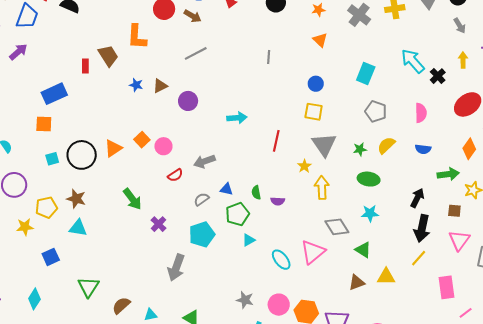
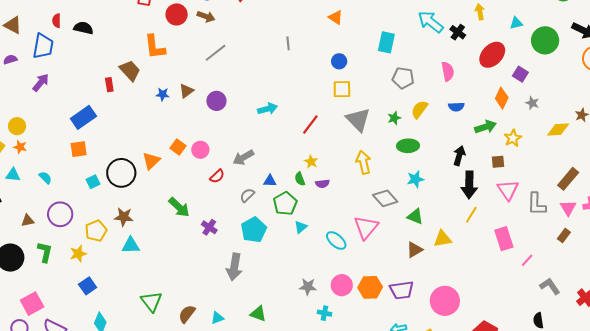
red line: (276, 141) -> (310, 125), turned 35
yellow star: (304, 166) -> (311, 162), moved
blue square: (51, 257) -> (88, 286), moved

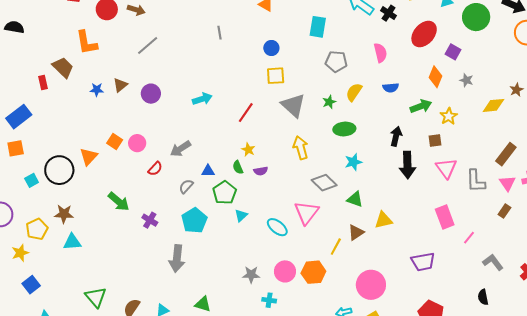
yellow line: (471, 215) -> (336, 247), moved
purple trapezoid: (402, 290) -> (423, 262), moved
pink circle: (445, 301) -> (371, 285), moved

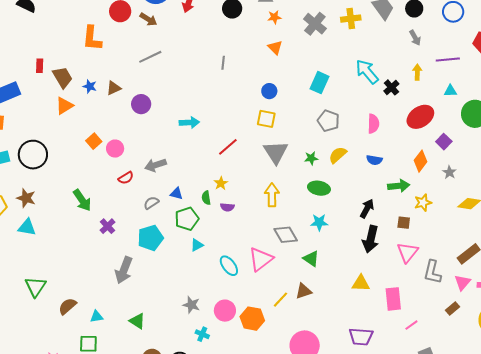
brown trapezoid: (63, 67) -> (63, 77), moved
orange triangle: (89, 157) -> (64, 106), moved
yellow triangle: (383, 220) -> (361, 283), moved

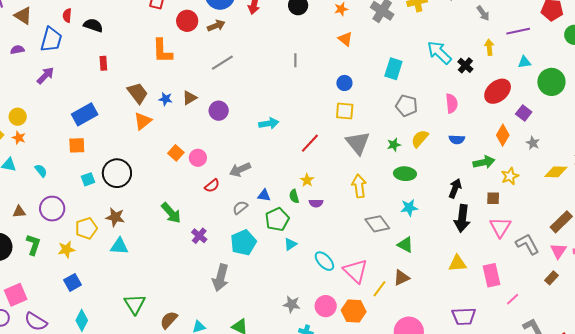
brown arrow: (148, 19) -> (216, 26), turned -48
red rectangle: (40, 66) -> (103, 63), moved
pink triangle: (261, 259) -> (355, 271), moved, turned -32
gray L-shape: (432, 272) -> (527, 244), turned 145

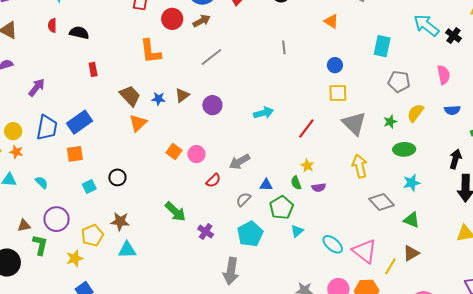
blue trapezoid: (51, 40) -> (47, 128), moved
black circle: (117, 173) -> (117, 177), size x0.6
green L-shape: (33, 245) -> (40, 245), moved

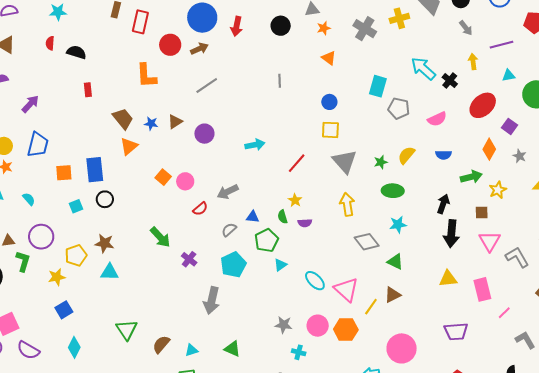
pink semicircle: (444, 75) -> (437, 119), turned 72
gray pentagon: (399, 82) -> (399, 108), moved
blue rectangle: (80, 122) -> (95, 170), moved, turned -65

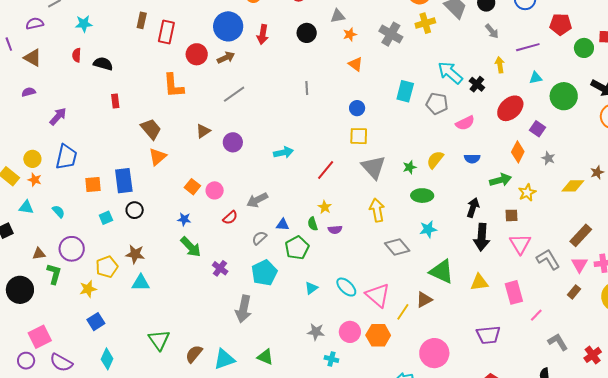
gray pentagon: (399, 108) -> (437, 104), moved
blue star: (151, 124) -> (184, 219), moved
green triangle: (395, 262) -> (442, 272), moved, size x1.5
cyan triangle: (280, 265) -> (311, 288), moved
cyan triangle: (191, 350) -> (224, 359), size x1.6

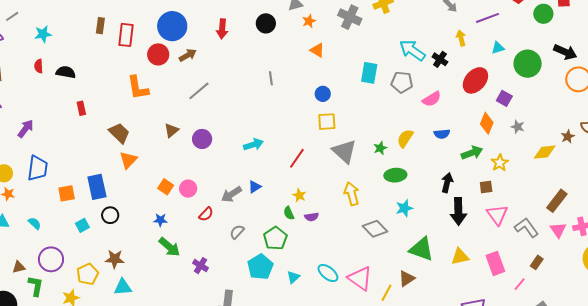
blue circle: (228, 26) -> (172, 26), moved
blue triangle: (283, 225) -> (255, 187), moved, turned -32
cyan pentagon: (264, 273) -> (260, 267), moved
brown rectangle: (574, 292) -> (537, 262), moved

